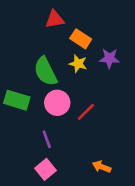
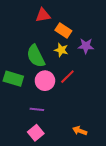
red line: (86, 112) -> (67, 77), moved
purple line: (47, 139) -> (37, 109), turned -64

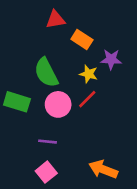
yellow star: (61, 50) -> (89, 74), moved
orange arrow: (80, 131) -> (103, 169), size x1.5

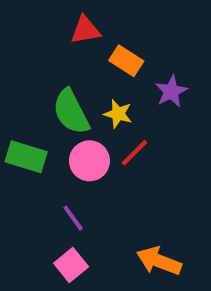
purple star: (111, 59) -> (171, 91), turned -30
yellow star: (89, 74) -> (118, 114), moved
purple line: (47, 142) -> (73, 218), turned 48

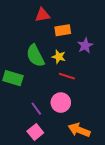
orange rectangle: (126, 61) -> (63, 30), turned -42
red line: (134, 153) -> (67, 76), turned 63
pink circle: (89, 161) -> (61, 103), moved

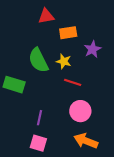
pink circle: (61, 103) -> (80, 111), moved
purple line: (36, 109) -> (39, 118), turned 48
pink square: (35, 132) -> (38, 143), turned -35

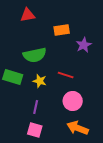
red triangle: (46, 16) -> (28, 15), moved
green semicircle: (38, 60) -> (35, 55), turned -75
yellow star: (64, 61) -> (40, 81), moved

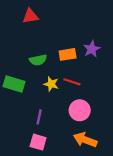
orange rectangle: (62, 30) -> (68, 54), moved
green semicircle: (35, 55) -> (38, 60), size x0.7
yellow star: (40, 81) -> (51, 84), moved

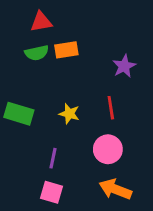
orange rectangle: (68, 54) -> (66, 50), moved
green semicircle: (38, 60) -> (37, 53), moved
red line: (72, 82) -> (111, 108), moved, turned 63

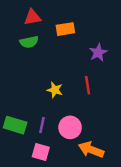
orange rectangle: (66, 50) -> (65, 29), moved
green rectangle: (19, 114) -> (15, 125), moved
pink circle: (108, 149) -> (70, 127), moved

